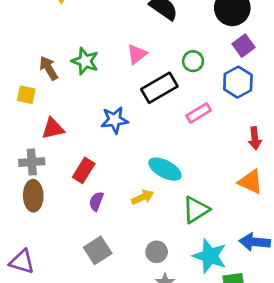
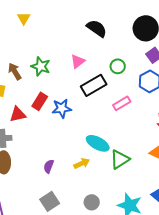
red rectangle: (84, 170) -> (40, 101), moved
green triangle: (196, 210) -> (120, 159), moved

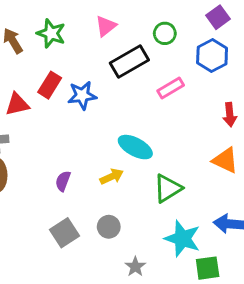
green triangle: (120, 159) -> (168, 188), moved
gray circle: (92, 202) -> (109, 227), moved

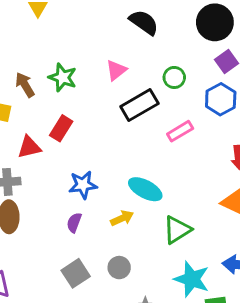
blue star: (82, 95) -> (83, 185), moved

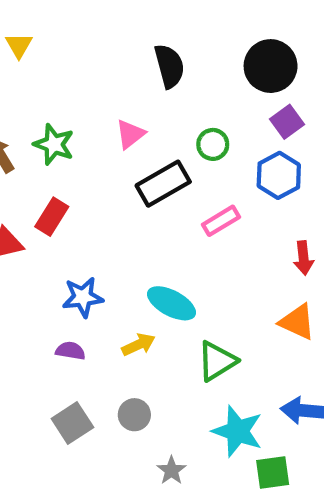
black semicircle: (144, 22) -> (169, 66), turned 40
purple semicircle: (74, 223) -> (70, 351), turned 78

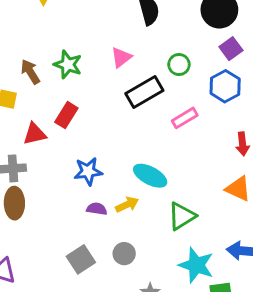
purple semicircle: (70, 351) -> (97, 209), moved

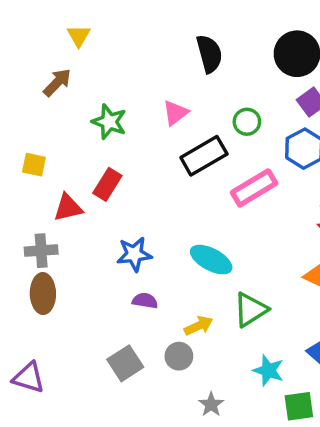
brown arrow: (30, 72) -> (57, 82), moved, turned 75
pink rectangle: (185, 118) -> (254, 188), size x1.4
yellow arrow: (127, 205) -> (199, 326), moved
cyan star: (196, 265) -> (268, 370), size x0.7

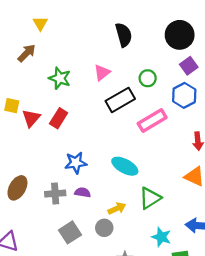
red triangle: (68, 208) -> (31, 118), moved, turned -36
gray cross: (41, 251) -> (55, 194), moved
brown ellipse: (43, 294) -> (17, 188), turned 30

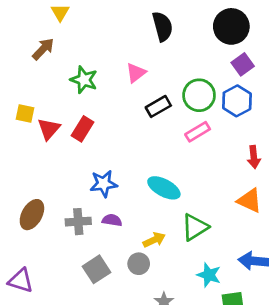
green circle: (148, 78) -> (199, 95), moved, size x1.5
black rectangle: (120, 100) -> (158, 106), size x0.7
pink rectangle: (152, 120) -> (198, 132), size x0.7

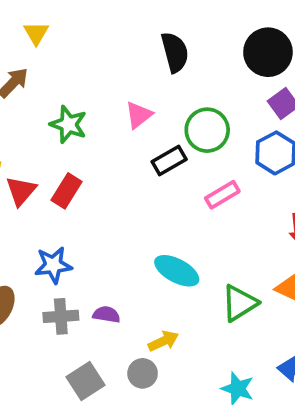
green circle: (199, 95) -> (207, 130), moved
blue star: (104, 184) -> (53, 265), moved
green triangle: (195, 227) -> (239, 303), moved

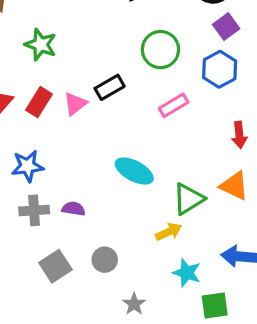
pink triangle: (139, 115) -> (75, 104), moved
black rectangle: (169, 161) -> (110, 87), moved
yellow arrow: (163, 341) -> (169, 232), moved

